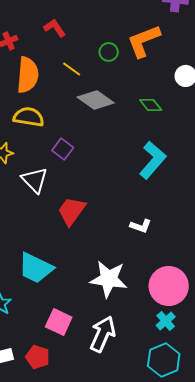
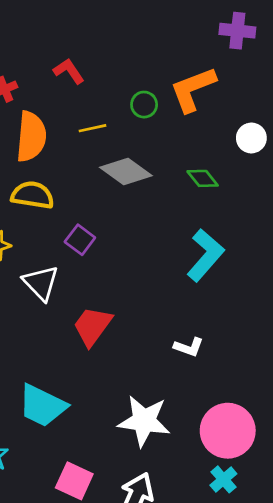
yellow line: (72, 69) -> (92, 128), turned -48

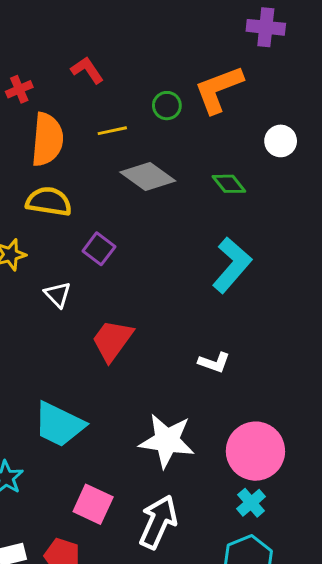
white triangle: (41, 283) -> (58, 295), size x0.7

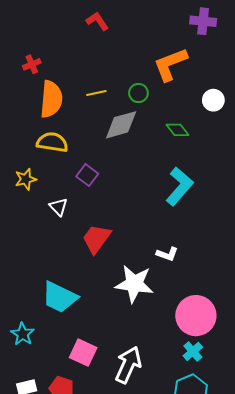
red L-shape: (87, 70) -> (97, 21), moved
green circle: (167, 106) -> (138, 93), moved
gray diamond: (148, 176) -> (121, 125), turned -51
white star: (167, 441) -> (134, 284), moved

